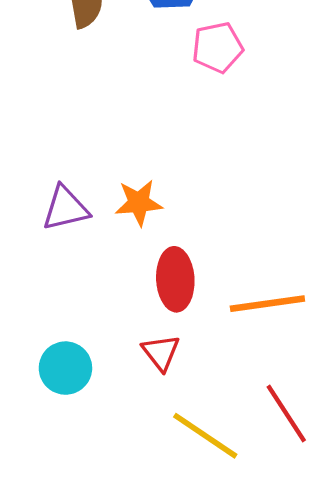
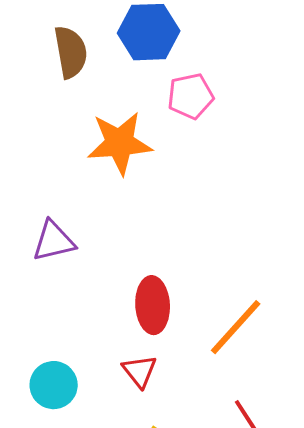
orange star: (139, 203) -> (120, 143), moved, size x1.5
orange line: (267, 304) -> (236, 327), turned -40

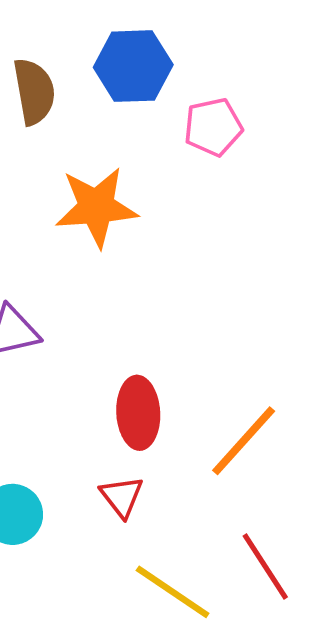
pink pentagon: (191, 96) -> (213, 127), moved

